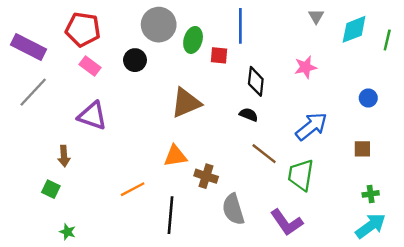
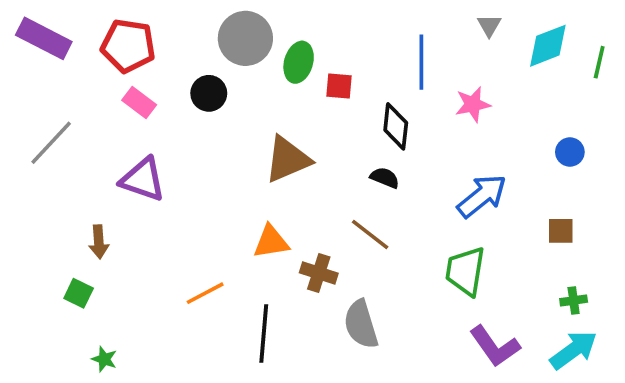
blue line: (240, 26) -> (421, 62), moved
purple rectangle: (28, 47) -> (44, 38), moved
brown line: (264, 154) -> (370, 235), moved
purple L-shape: (287, 222) -> (495, 346), moved

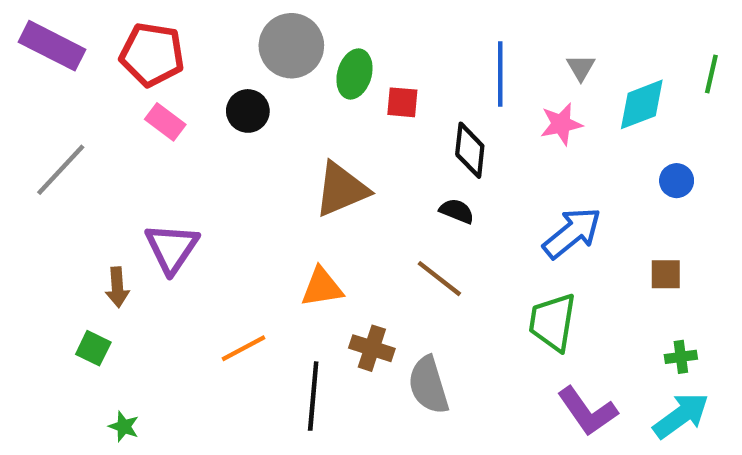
gray triangle: (489, 26) -> (581, 67), moved
cyan diamond: (548, 46) -> (642, 104), moved
purple triangle: (143, 180) -> (172, 248), moved, turned 45
brown cross: (319, 273) -> (372, 348), moved

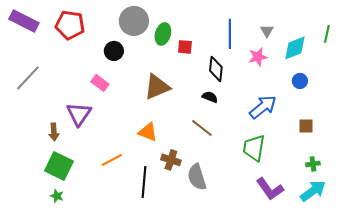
pink rectangle: (165, 122) -> (100, 83), moved
blue circle: (677, 181) -> (300, 81), moved
orange triangle: (322, 287) -> (148, 132), turned 30
green square: (93, 348) -> (59, 166), moved, size x1.8

